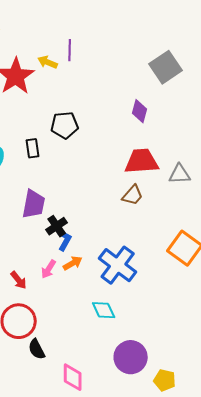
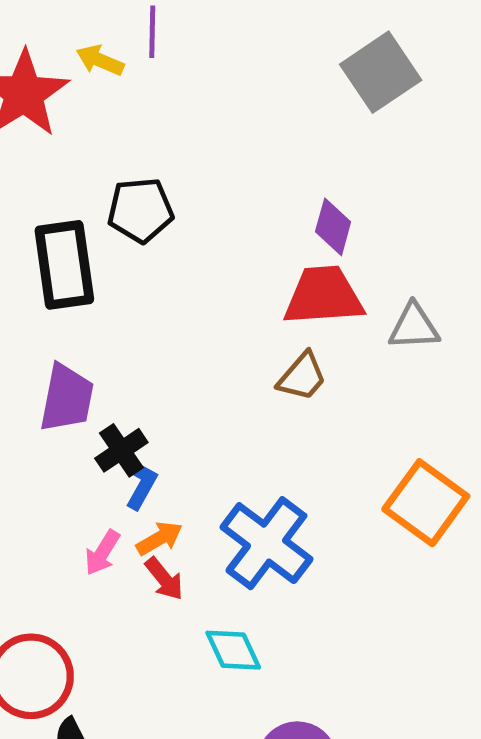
purple diamond: (140, 111) -> (333, 227), moved
black rectangle: (33, 148) -> (64, 265), size x1.8
red arrow: (19, 280) -> (164, 579), moved

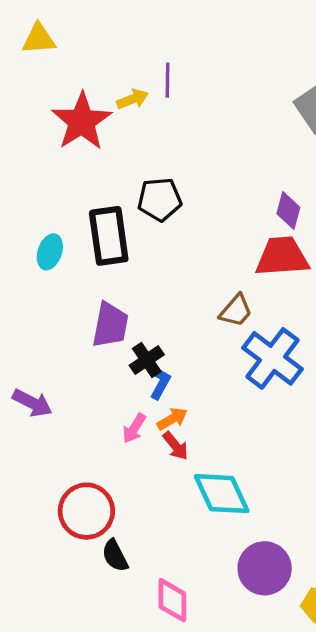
yellow arrow: (100, 60) -> (133, 99), turned 136
brown trapezoid: (302, 377) -> (236, 311), moved
blue cross: (266, 543) -> (273, 358), moved
cyan diamond: (233, 650) -> (222, 494), size x1.5

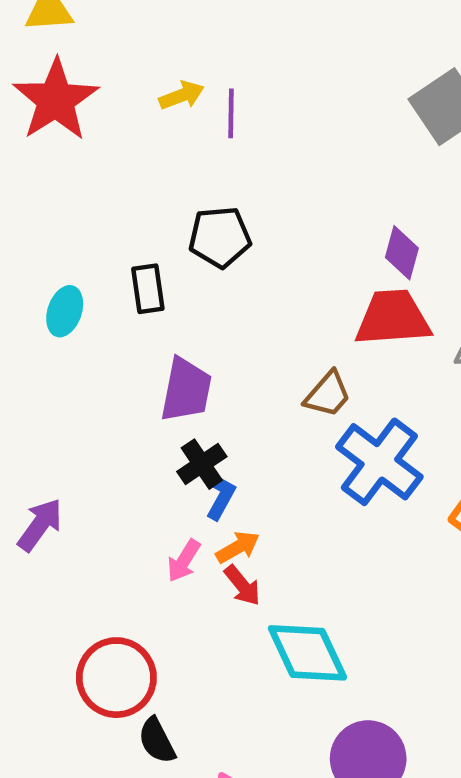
purple line: (168, 80) -> (231, 113), moved
red star: (82, 121) -> (56, 100), moved
black rectangle: (109, 236) -> (148, 289), size x0.6
purple trapezoid: (110, 325) -> (186, 390), moved
purple arrow: (32, 403) -> (40, 525), turned -81

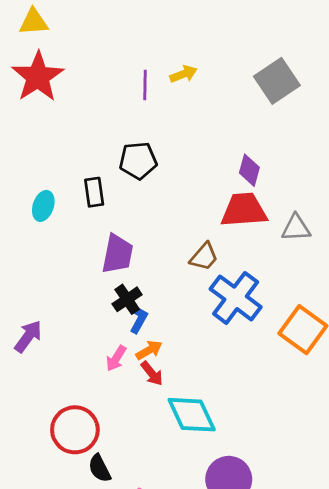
yellow arrow: (182, 95) -> (183, 74), moved

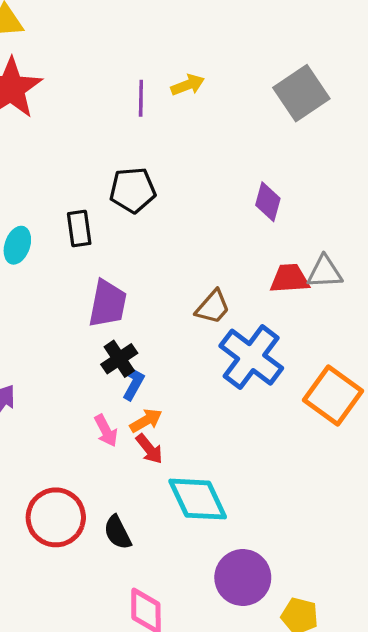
red trapezoid: (244, 210) -> (290, 279), moved, size x0.7
pink arrow: (116, 358) -> (106, 431), turned -60
black semicircle: (100, 468) -> (118, 532), moved

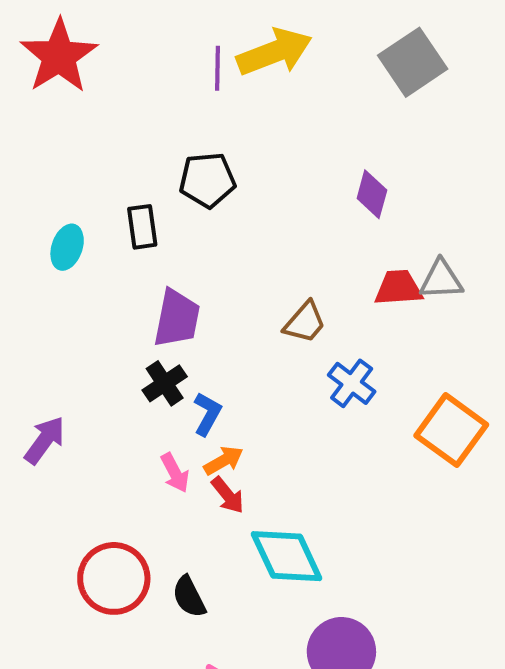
yellow arrow: (188, 85) -> (274, 52), size x1.8
blue cross: (251, 357) -> (352, 383), size x0.6
black cross: (119, 359) -> (165, 383), moved

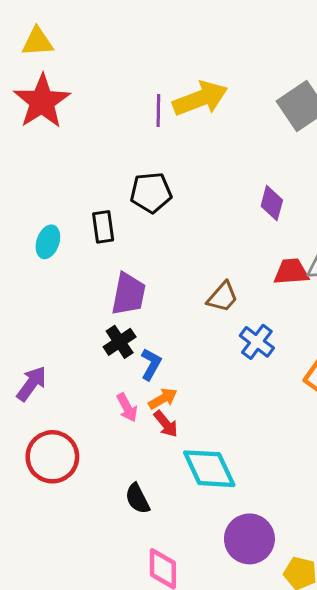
red circle: (114, 578) -> (52, 457), moved

